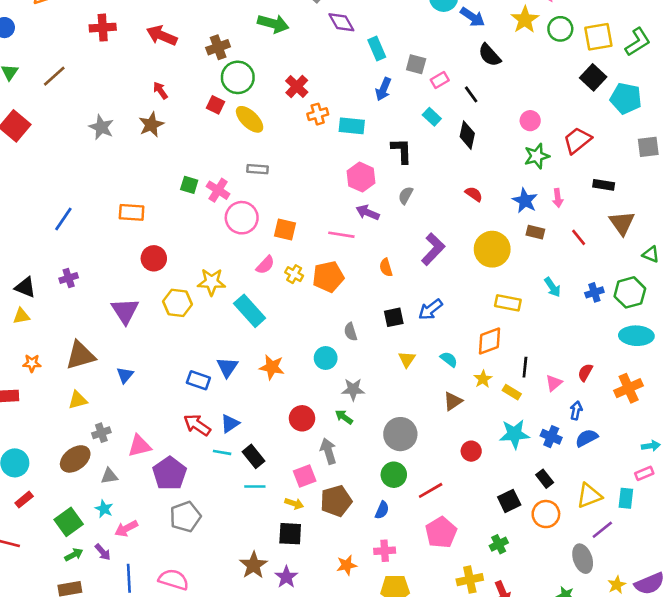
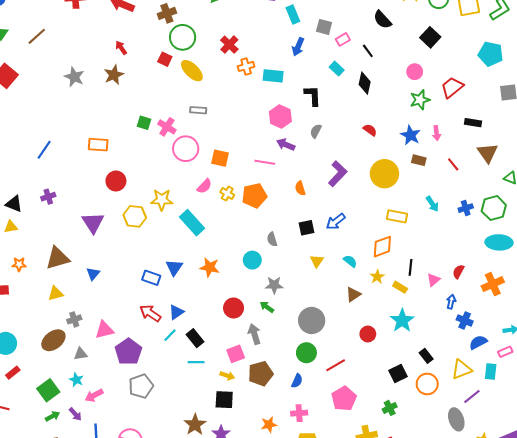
black square: (593, 77) -> (430, 37), moved
cyan star: (514, 434) -> (402, 320), turned -30
blue cross: (551, 437) -> (465, 320), moved
blue semicircle: (587, 438) -> (478, 342), moved
cyan line: (222, 452) -> (170, 335), turned -56

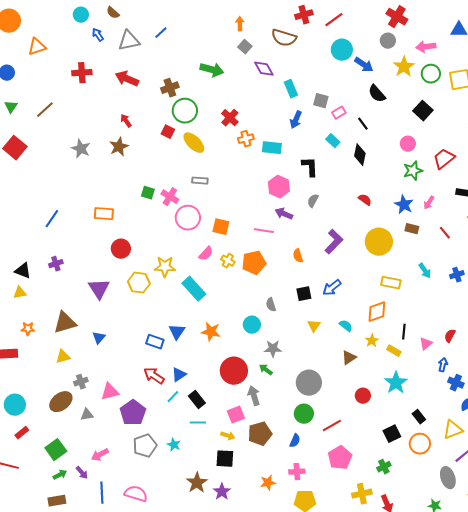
pink arrow: (437, 133) -> (429, 203), turned 40
red circle: (234, 308) -> (234, 371), size x1.4
cyan star: (76, 380) -> (174, 445), moved

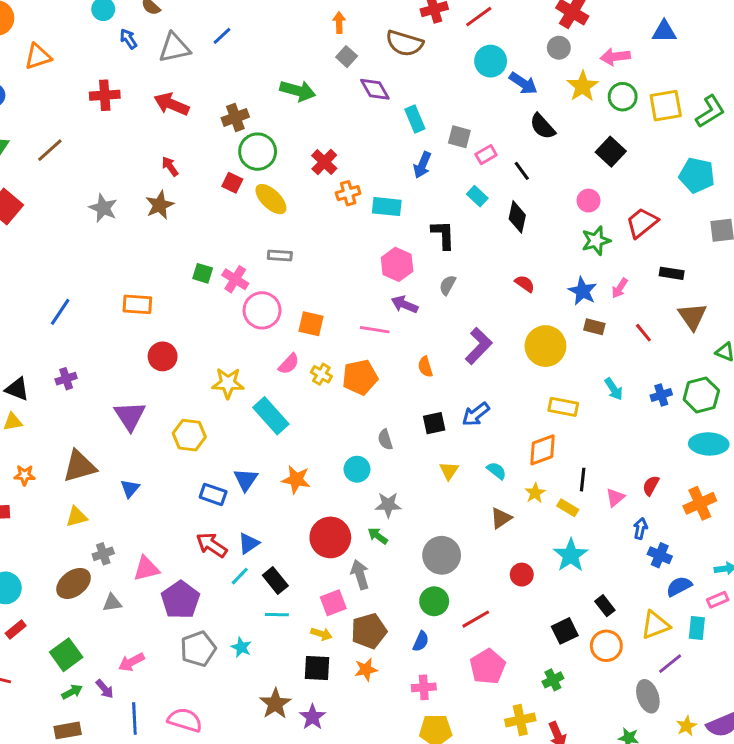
yellow hexagon: (139, 283) -> (189, 435), moved
orange star: (268, 483) -> (366, 670), moved

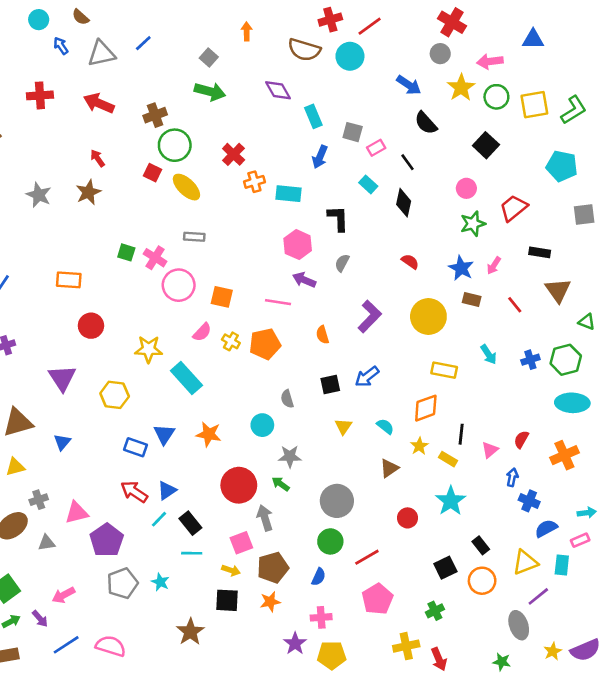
gray square: (347, 57) -> (209, 58), moved
cyan circle: (491, 61) -> (350, 56), moved
purple star: (312, 717) -> (295, 643), moved
blue line: (134, 719) -> (66, 645), turned 60

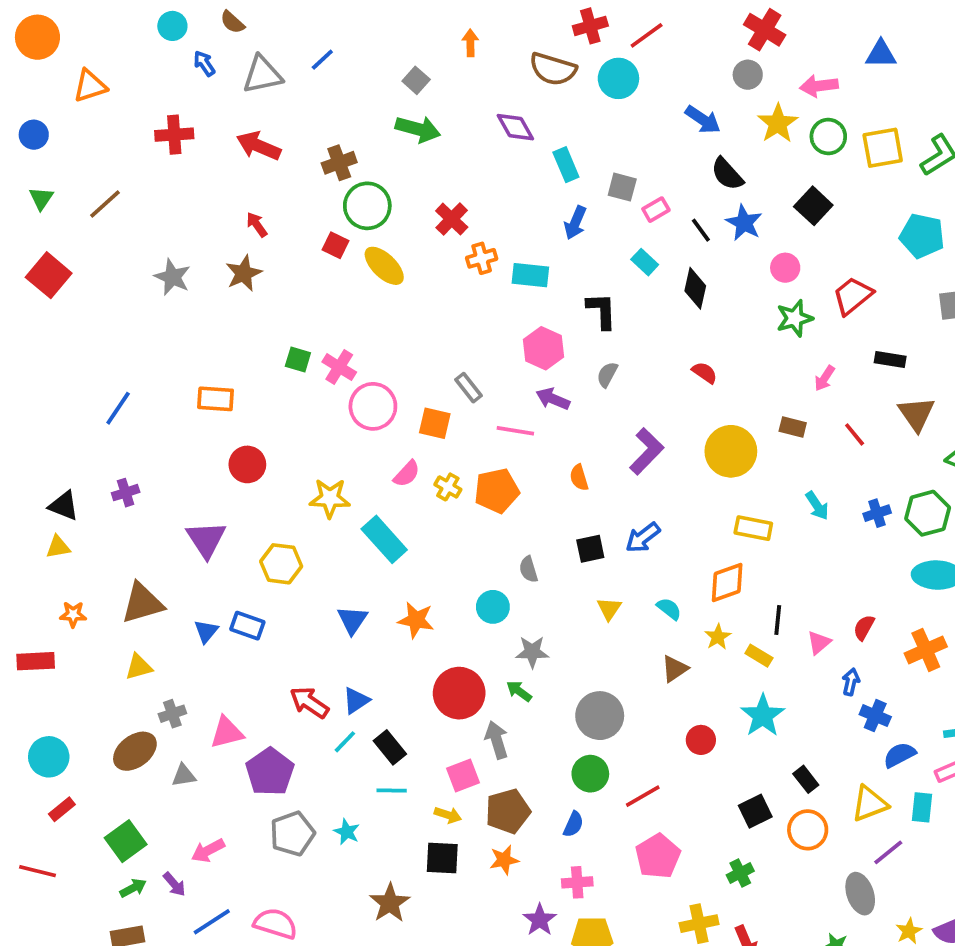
gray rectangle: (194, 237) -> (469, 388), moved, turned 48
blue star: (461, 268) -> (744, 223), moved
blue rectangle: (135, 447) -> (247, 626), moved

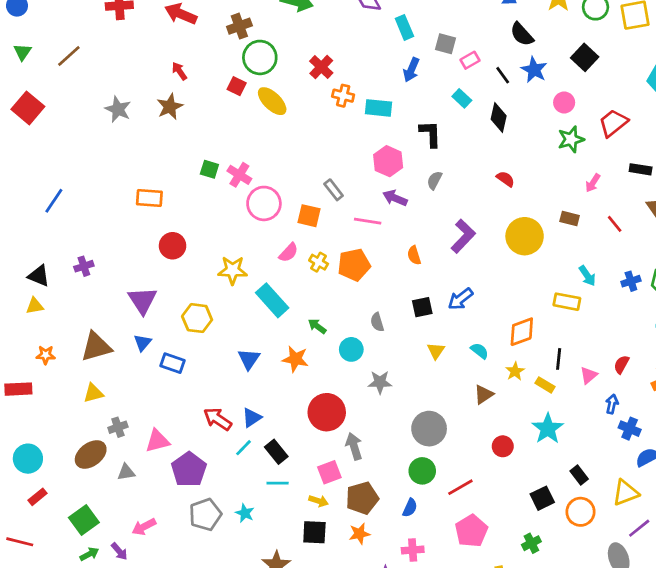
orange cross: (482, 258) -> (343, 96), turned 30
blue line: (118, 408) -> (54, 201), moved
yellow rectangle: (753, 528) -> (567, 302), moved
blue triangle: (206, 631) -> (143, 343), moved
green arrow: (519, 691) -> (317, 326), moved

